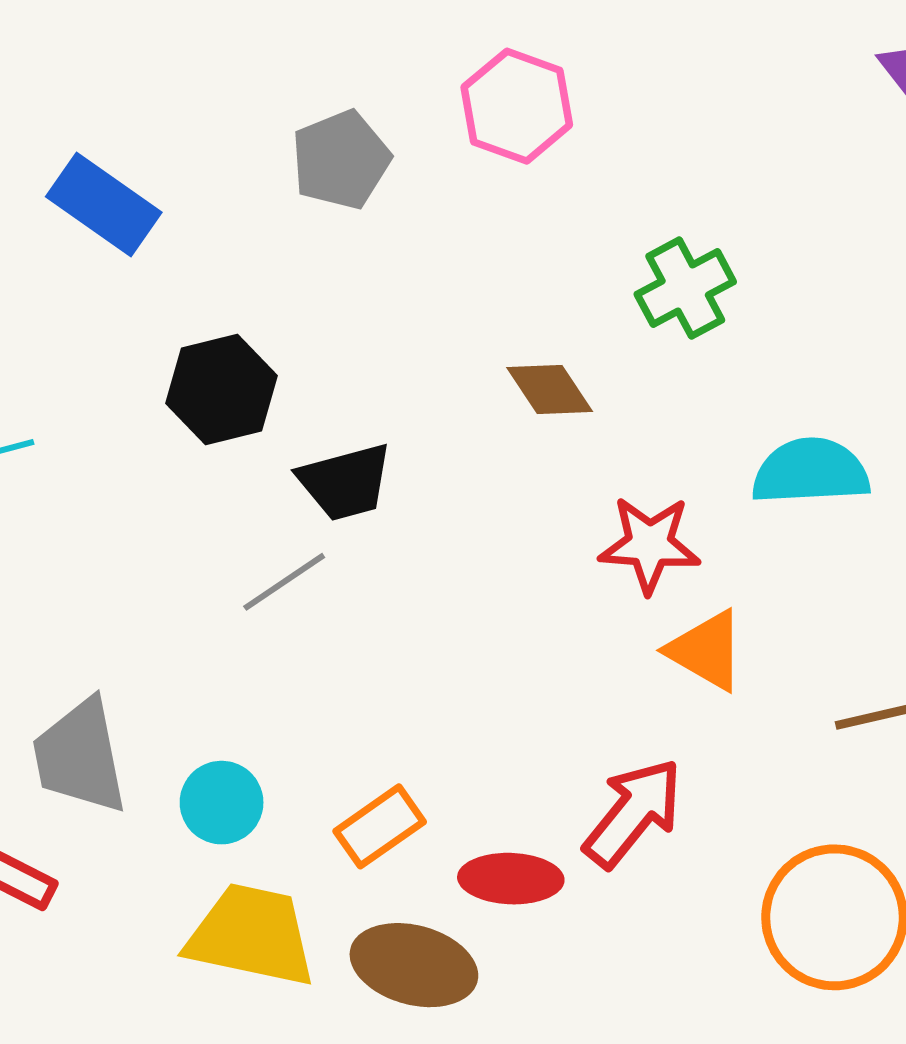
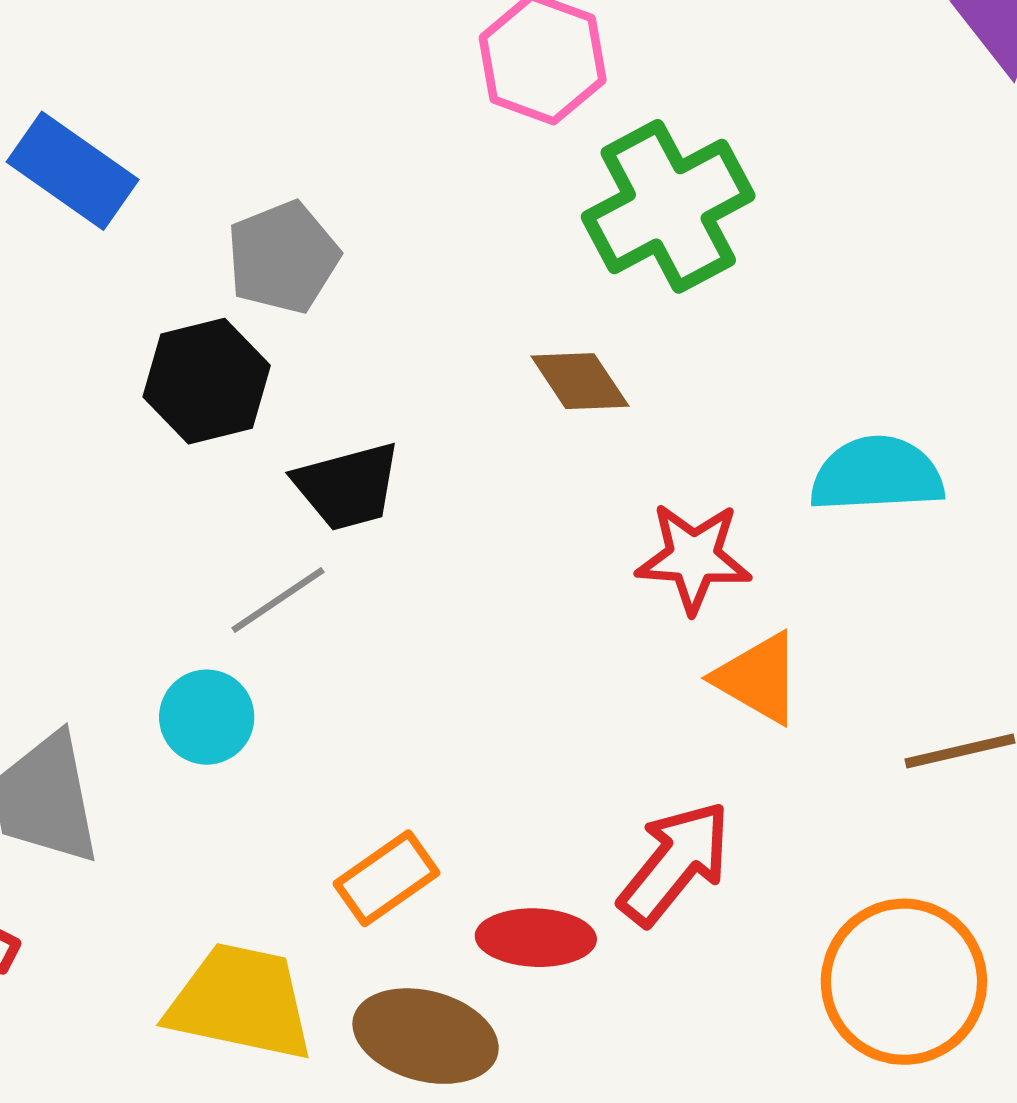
gray pentagon: (341, 160) -> (283, 257), moved
green cross: (685, 288) -> (668, 206), moved, size x1.5
cyan circle: (222, 803) -> (207, 717), moved

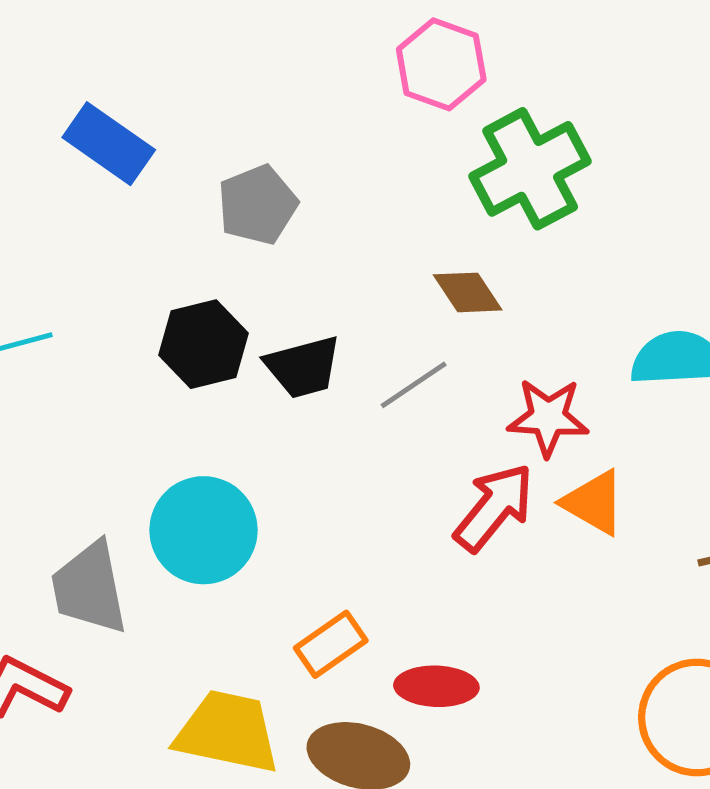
black hexagon: (207, 381) -> (203, 344), moved
gray line: (278, 600) -> (414, 385), moved
cyan circle: (207, 717) -> (203, 530), size x1.6
red arrow: (675, 863) -> (494, 507), moved

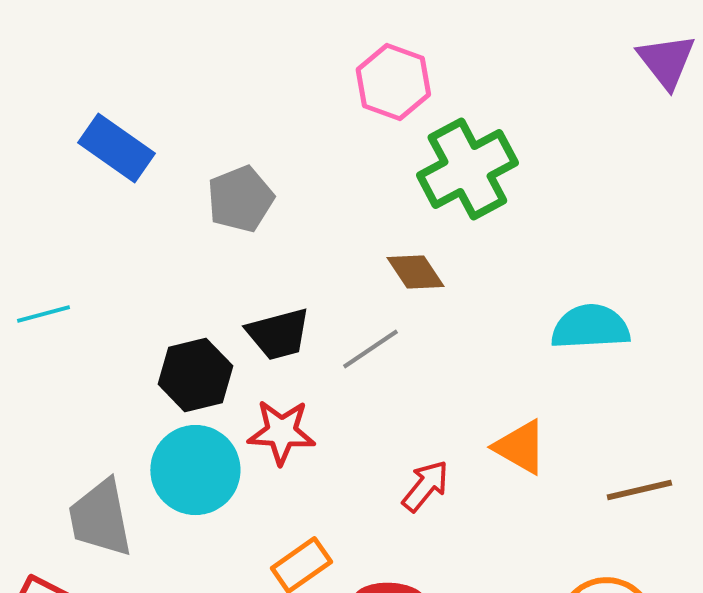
black hexagon: (203, 344) -> (195, 375), moved
red star: (548, 417) -> (281, 432), moved
red arrow: (494, 507) -> (425, 486), moved, size x0.7

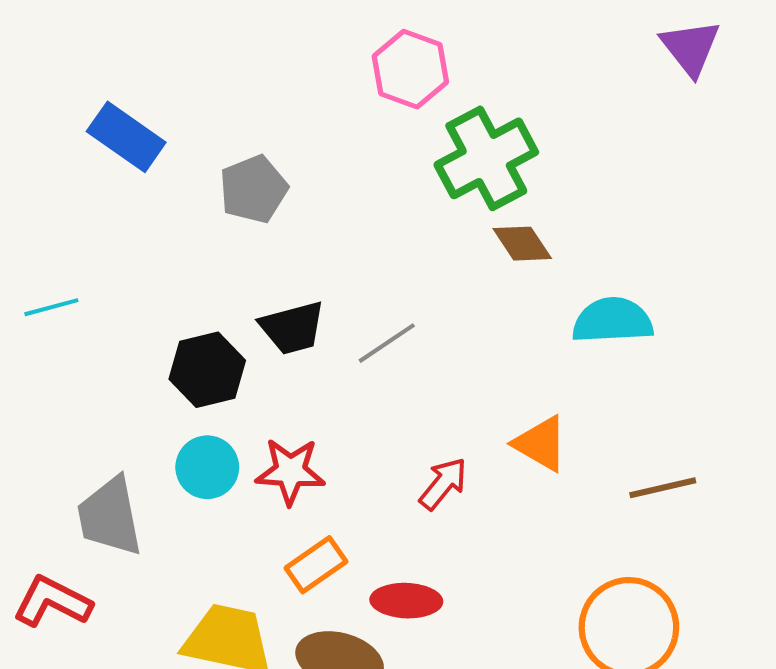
brown diamond: (415, 272) -> (522, 244), moved
red star: (281, 432) -> (290, 471), moved
cyan circle: (195, 470) -> (207, 467), size x0.7

